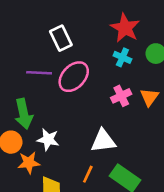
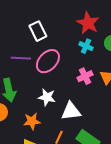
white star: (48, 140) -> (47, 97), moved
orange star: (29, 163) -> (32, 121), moved

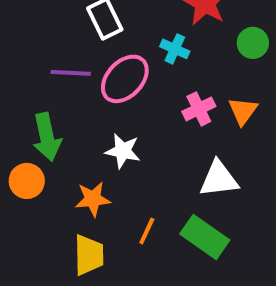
cyan cross: (86, 46) -> (175, 49), moved
white triangle: (71, 111) -> (219, 179), moved

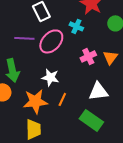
orange star: (93, 199) -> (35, 101), size x1.4
orange line: (147, 231) -> (62, 99), moved

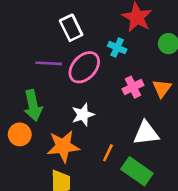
white star: (50, 77) -> (83, 115), turned -30
orange line: (62, 99) -> (108, 153), moved

